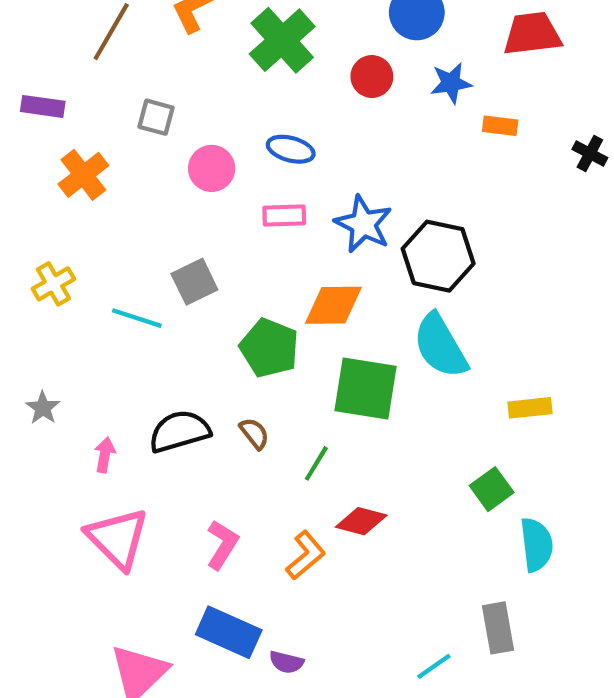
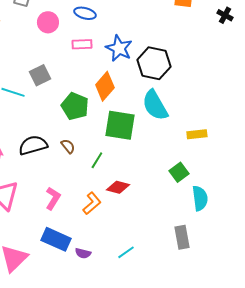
orange diamond: (333, 305) -> (105, 86), turned -48
cyan line: (434, 666) -> (126, 252), moved

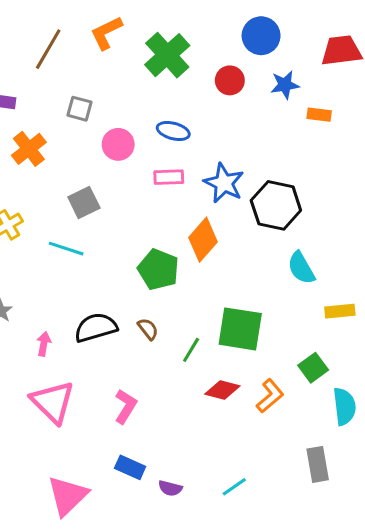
gray square: (40, 75) -> (84, 202), moved
cyan semicircle: (155, 105) -> (301, 268), moved, size x0.7
green square: (120, 125) -> (240, 329), moved
orange L-shape: (92, 203) -> (270, 396), moved
blue rectangle: (56, 239) -> (130, 467), size x0.7

